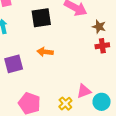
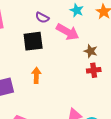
orange arrow: (45, 52) -> (36, 75), turned 84

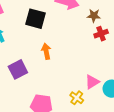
black square: (33, 41) -> (35, 19), turned 35

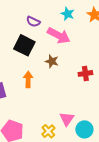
brown star: (94, 16) -> (52, 61), moved
pink triangle: (92, 82) -> (67, 119), turned -35

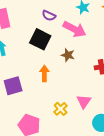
pink triangle: (67, 119) -> (84, 101), moved
yellow cross: (48, 131) -> (61, 109), moved

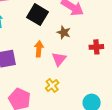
pink triangle: (84, 101) -> (59, 59), moved

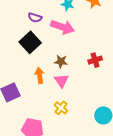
black square: (37, 15) -> (30, 42), turned 30
brown star: (64, 32) -> (61, 62), moved

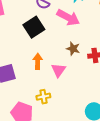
brown star: (61, 62) -> (73, 49), moved
yellow cross: (61, 108) -> (43, 97), moved, turned 32

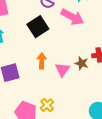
brown star: (73, 49) -> (82, 63), moved
yellow cross: (43, 97) -> (47, 105), moved, turned -32

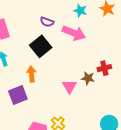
orange arrow: (42, 61) -> (32, 74), moved

